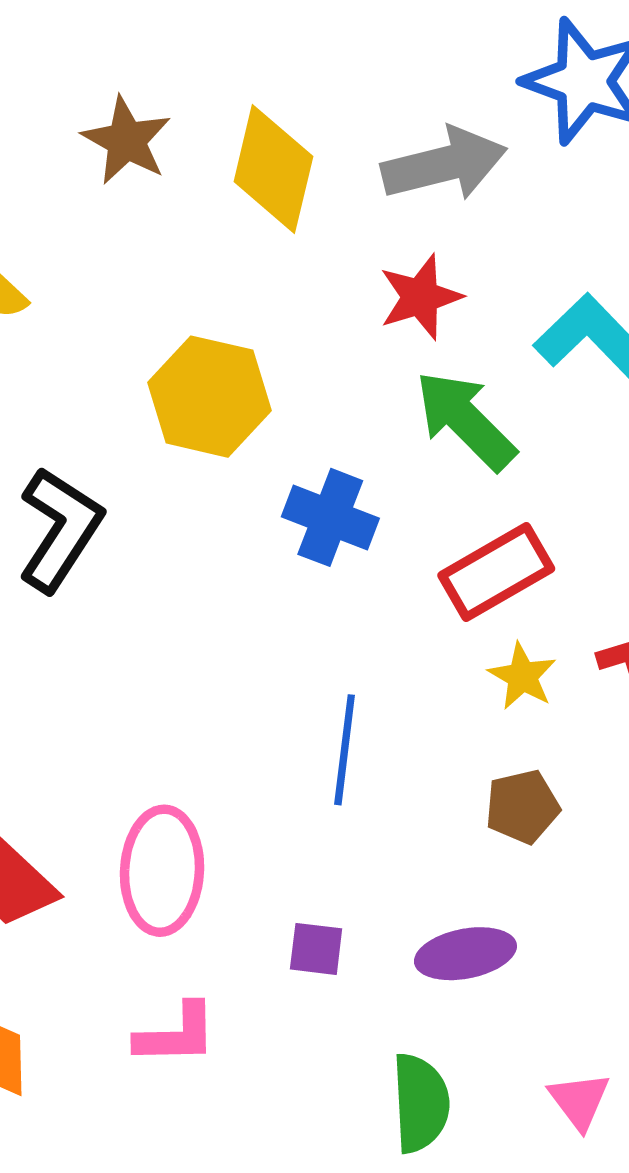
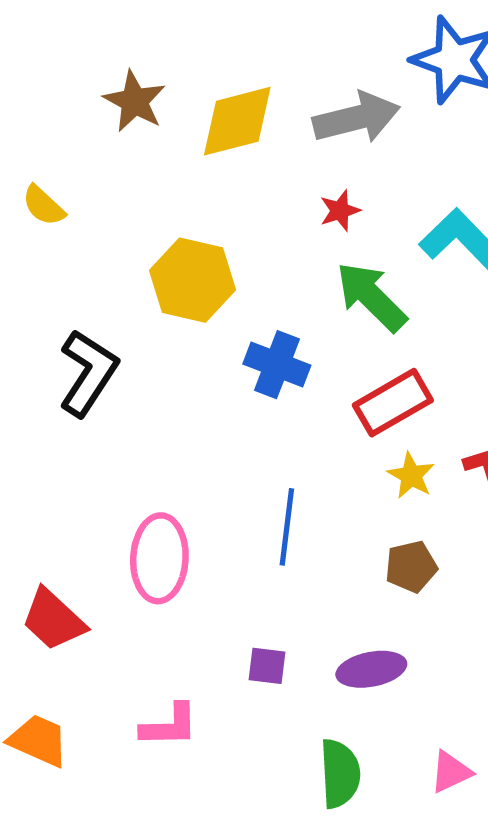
yellow diamond: (273, 169) -> (237, 121), turned 62
red star: (420, 297) -> (340, 211), size x0.7
pink ellipse: (162, 871) -> (159, 558), moved
pink triangle: (579, 1101) -> (451, 772), turned 42

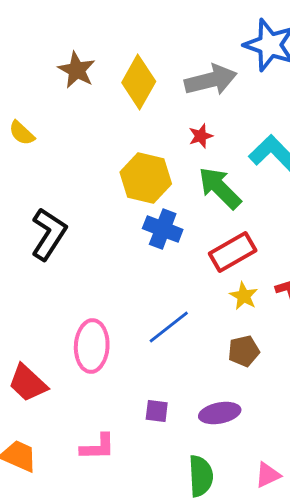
yellow diamond: (237, 121) -> (139, 82), turned -46
yellow hexagon: (193, 280) -> (146, 178), moved
blue line: (287, 527) -> (169, 327), turned 45

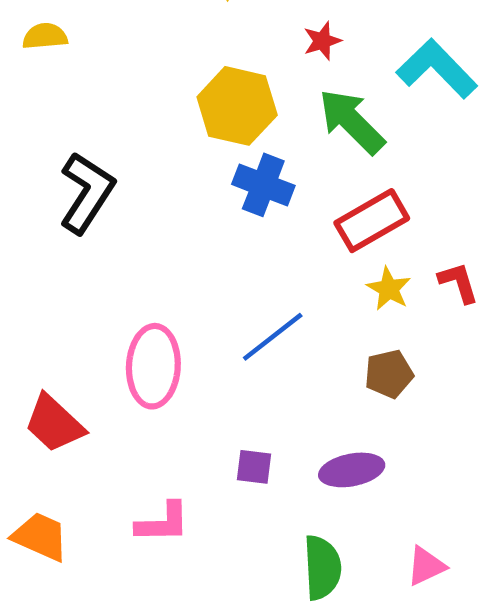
yellow semicircle: (22, 133) -> (45, 36), turned 132

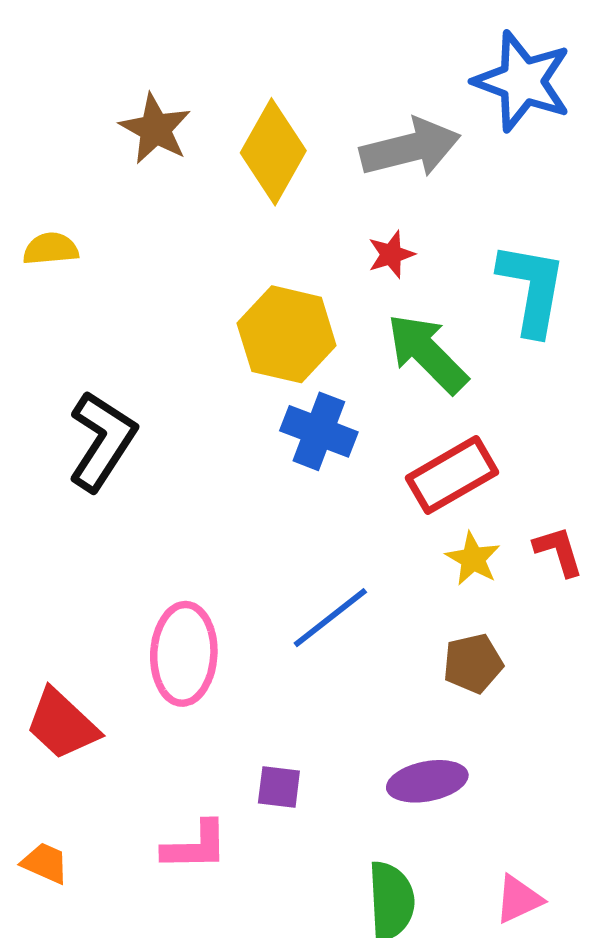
cyan L-shape: (437, 69) -> (532, 289), turned 54
purple square: (254, 467) -> (279, 787), moved
orange trapezoid: (40, 537) -> (45, 863), size x0.7

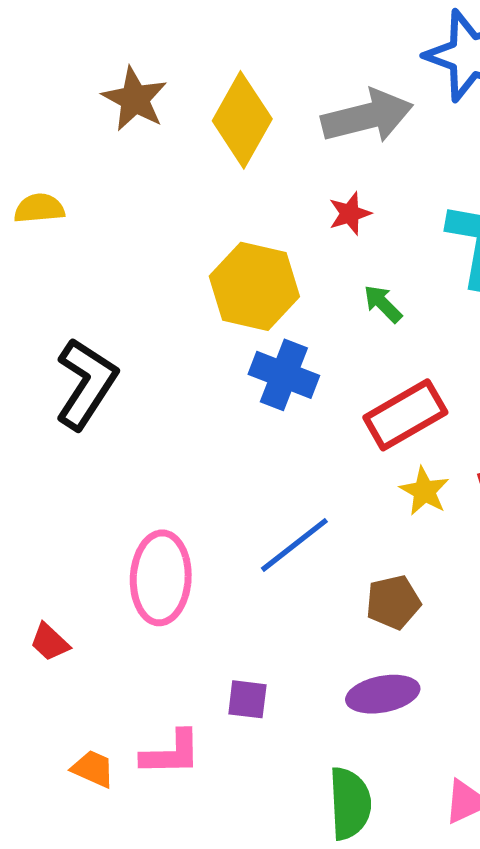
green arrow: (427, 353) -> (383, 304), size x0.5
brown pentagon: (473, 663) -> (393, 602), moved
red trapezoid: (62, 724) -> (50, 642), size x0.6
orange trapezoid: (45, 863) -> (93, 769), moved

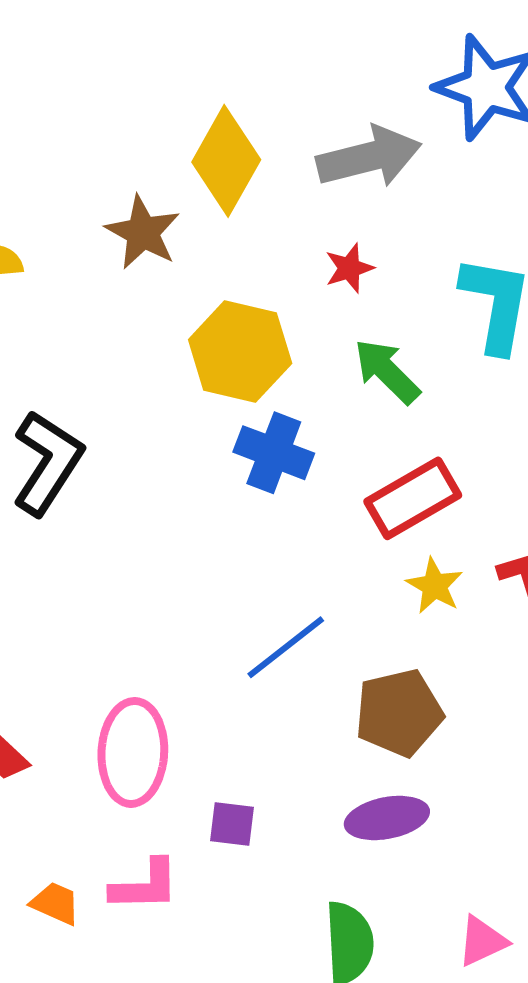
brown star: (135, 99) -> (143, 232), moved
green arrow: (383, 304) -> (387, 371), size x1.5
pink ellipse: (161, 578) -> (133, 752), moved
brown pentagon: (393, 602) -> (399, 713), size x1.4

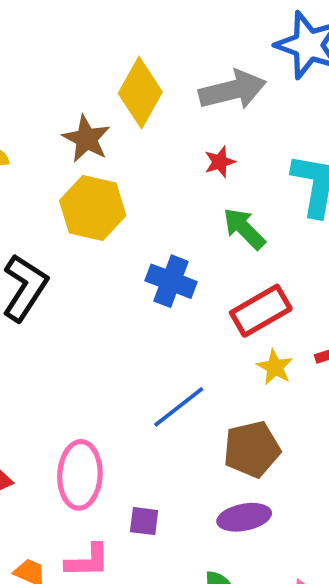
yellow hexagon: (240, 351) -> (93, 208), moved

